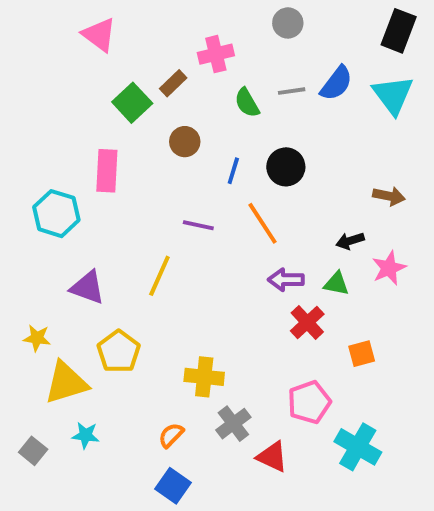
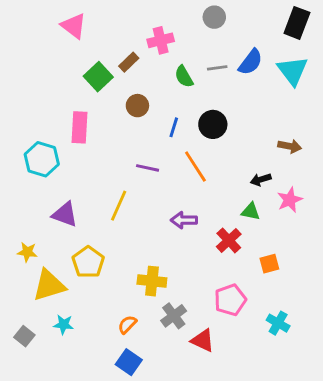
purple arrow: (286, 280) -> (184, 220), moved
cyan cross: (358, 447) -> (278, 323), moved, size x0.7

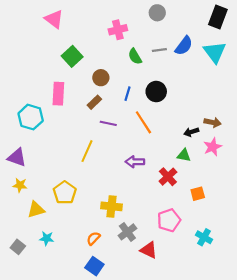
brown rectangle: (129, 62) -> (94, 102), moved
brown arrow: (290, 146) -> (213, 122), moved
purple triangle: (65, 214) -> (17, 157), moved
yellow triangle: (49, 285) -> (36, 210), size x0.7

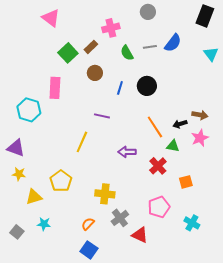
cyan triangle: (215, 52) -> (211, 54), moved, size x0.7
brown rectangle: (94, 102) -> (91, 47), moved
orange line: (143, 122) -> (155, 127), moved

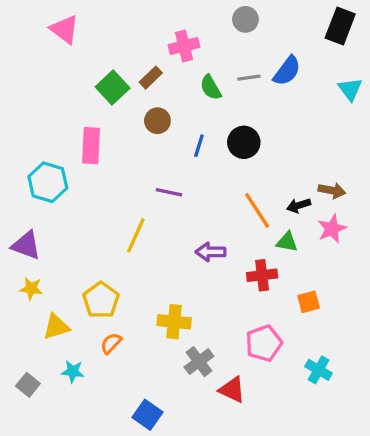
pink triangle: (51, 18) -> (64, 29), moved
red cross: (158, 166) -> (262, 275), turned 36
orange semicircle: (88, 224) -> (111, 343), moved

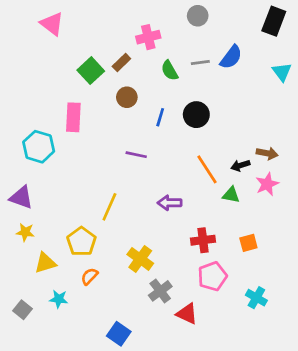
yellow line: (136, 235) -> (109, 207), moved
red cross: (262, 275) -> (203, 240), moved
yellow cross: (174, 322) -> (140, 259), turned 30

